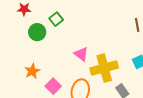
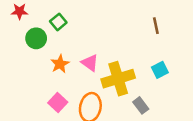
orange star: (32, 71) -> (60, 64), moved

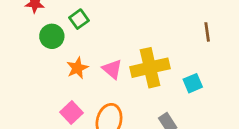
brown line: (156, 26) -> (207, 32), moved
yellow cross: (118, 79) -> (150, 68), moved

